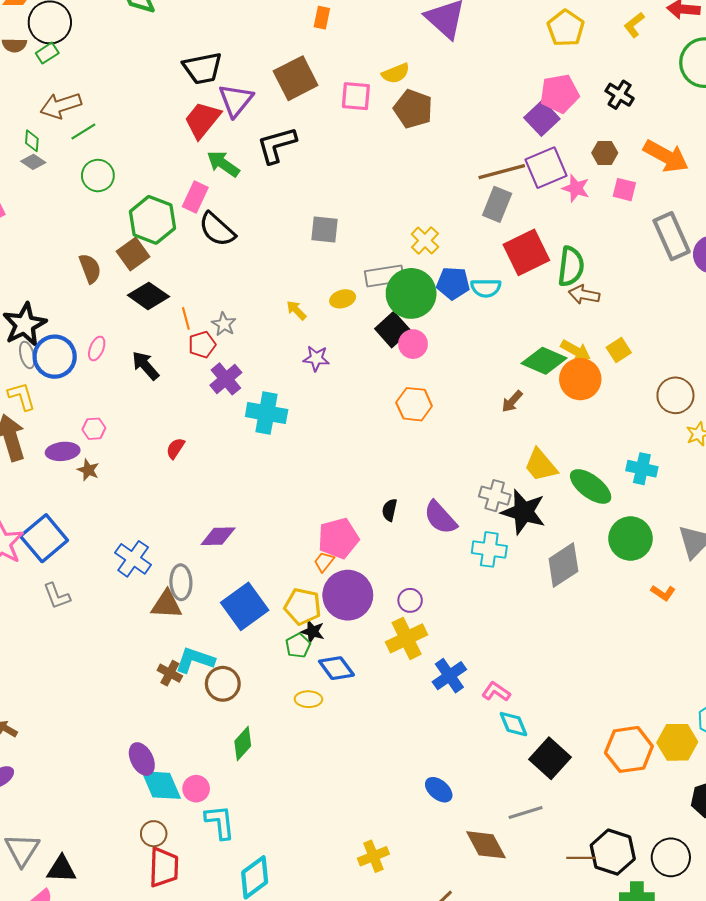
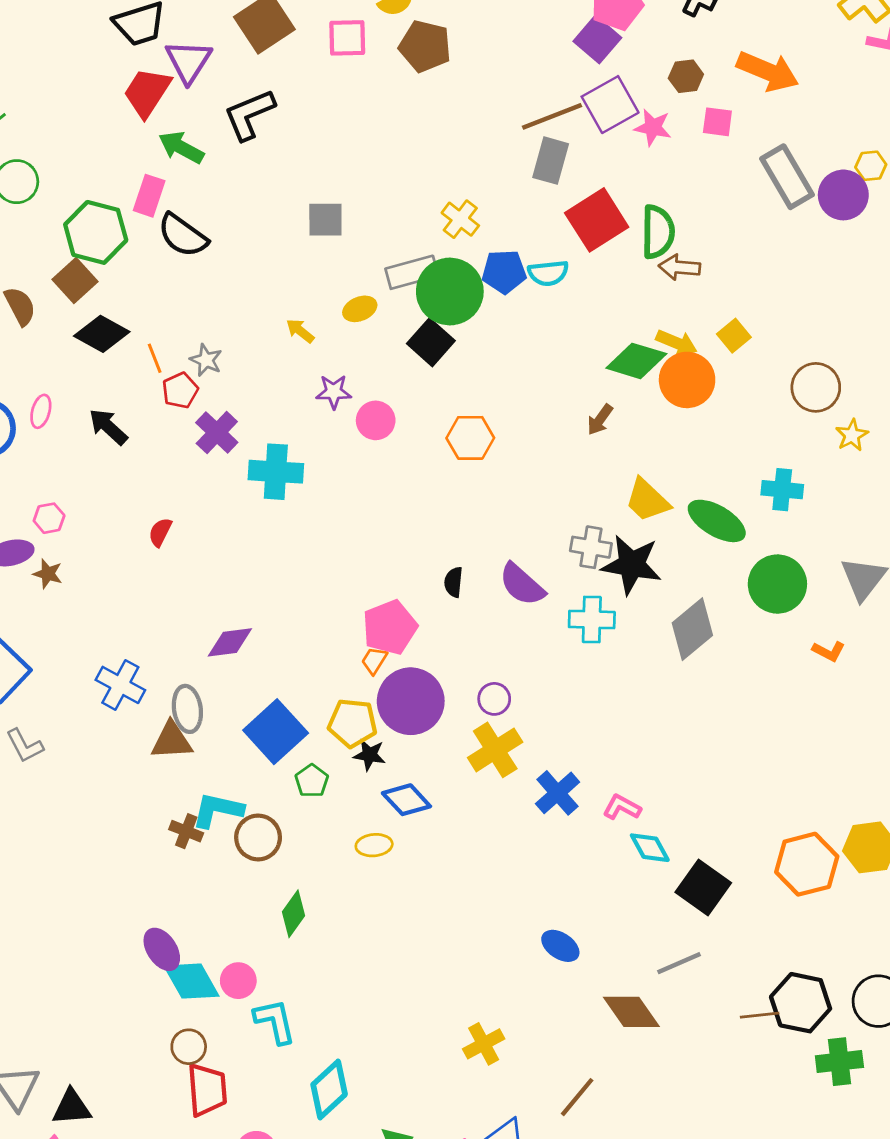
pink circle: (413, 344) -> (376, 420), moved
green pentagon: (298, 646) -> (312, 781), moved

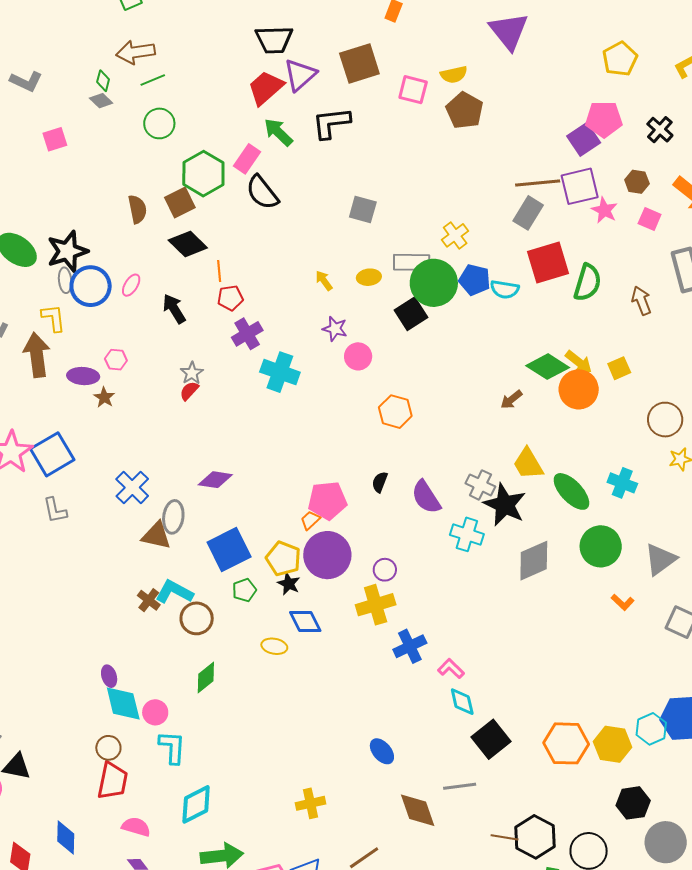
brown arrow: (680, 267) -> (641, 301), moved, turned 48
gray star: (206, 360) -> (192, 373), moved
orange hexagon: (470, 438) -> (395, 412), moved
purple ellipse: (162, 949) -> (109, 676), size x0.7

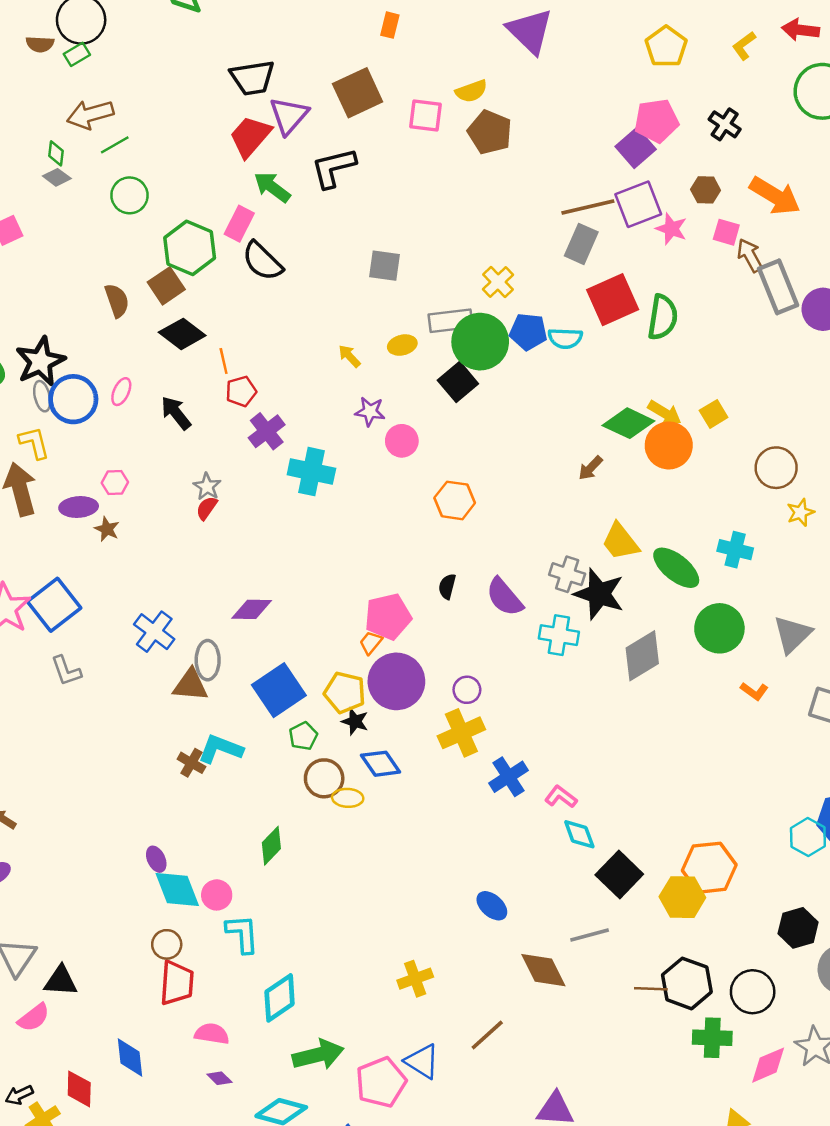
brown arrow: (641, 301) -> (750, 255), moved
brown circle: (197, 618) -> (324, 778), moved
yellow hexagon: (613, 744) -> (682, 897), moved

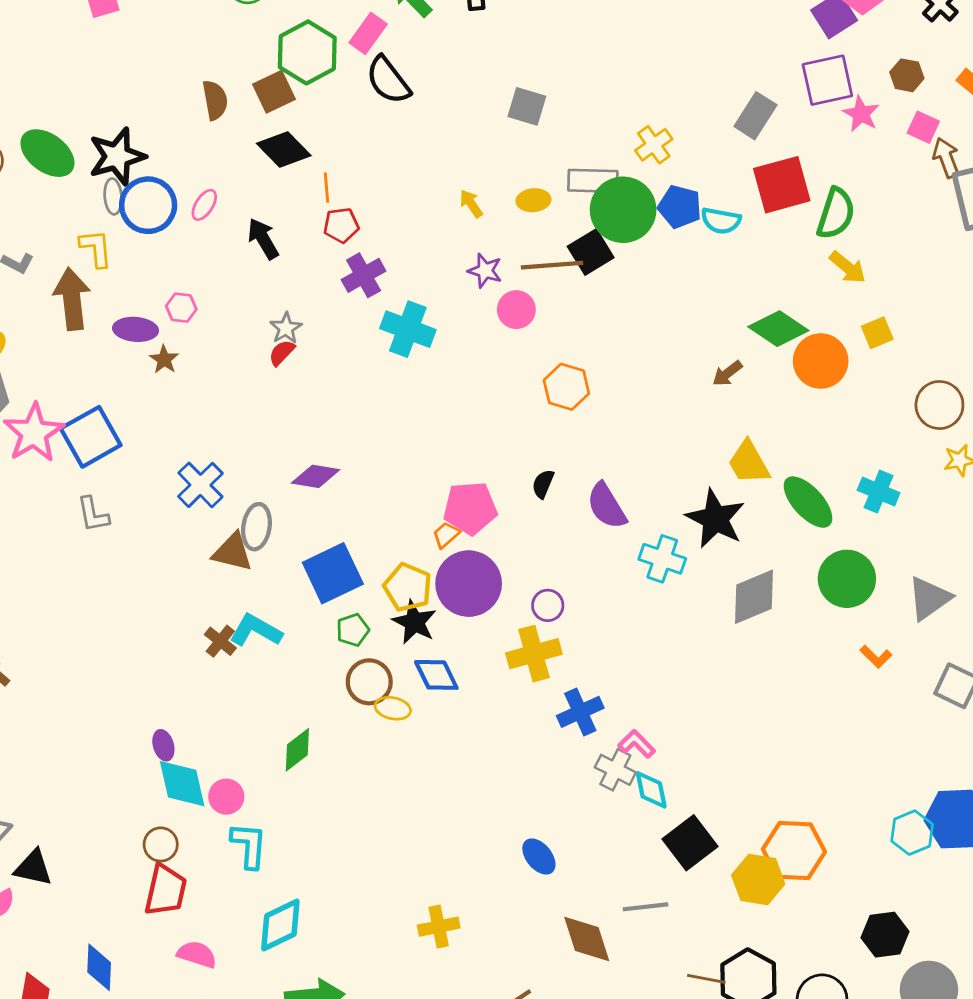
brown line: (588, 207) -> (552, 265), moved
yellow arrow: (665, 413) -> (848, 267), moved
gray cross: (567, 574) -> (615, 770), moved
black star: (355, 721) -> (414, 622), size x1.4

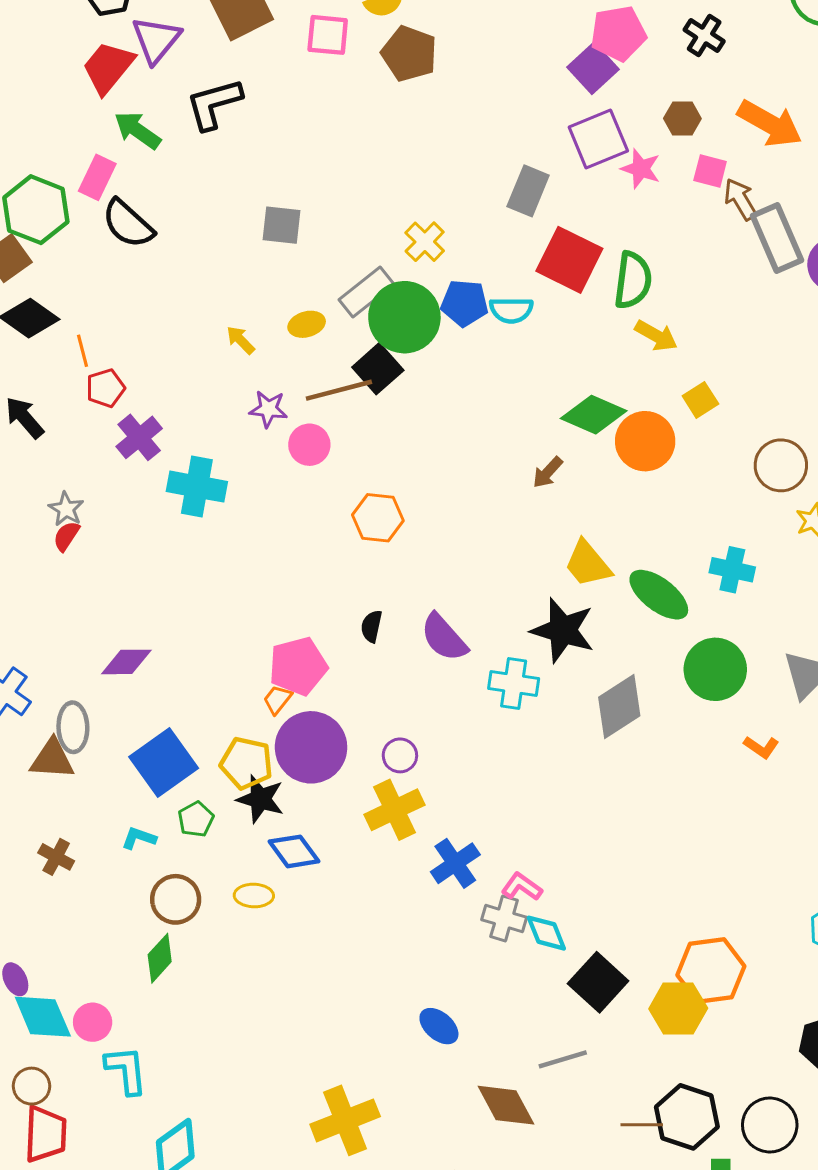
gray rectangle: (593, 181) -> (366, 292), turned -30
red square: (782, 185) -> (569, 260), turned -38
cyan L-shape: (256, 630) -> (139, 838), moved, size x0.6
brown circle: (369, 682) -> (176, 899), moved
yellow cross: (439, 927) -> (345, 1120), size x1.5

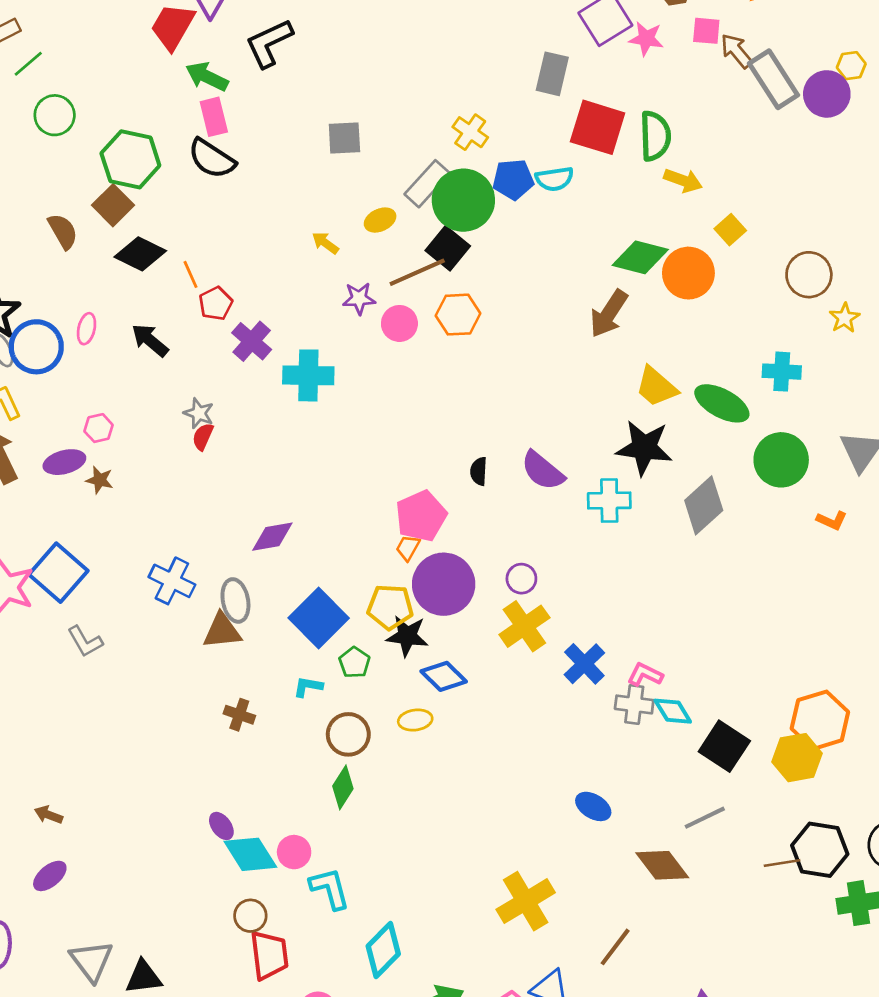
pink rectangle: (97, 177) -> (214, 117), moved, turned -30
brown arrow: (548, 472) -> (609, 314), size x1.6
orange hexagon: (378, 518) -> (458, 315), moved

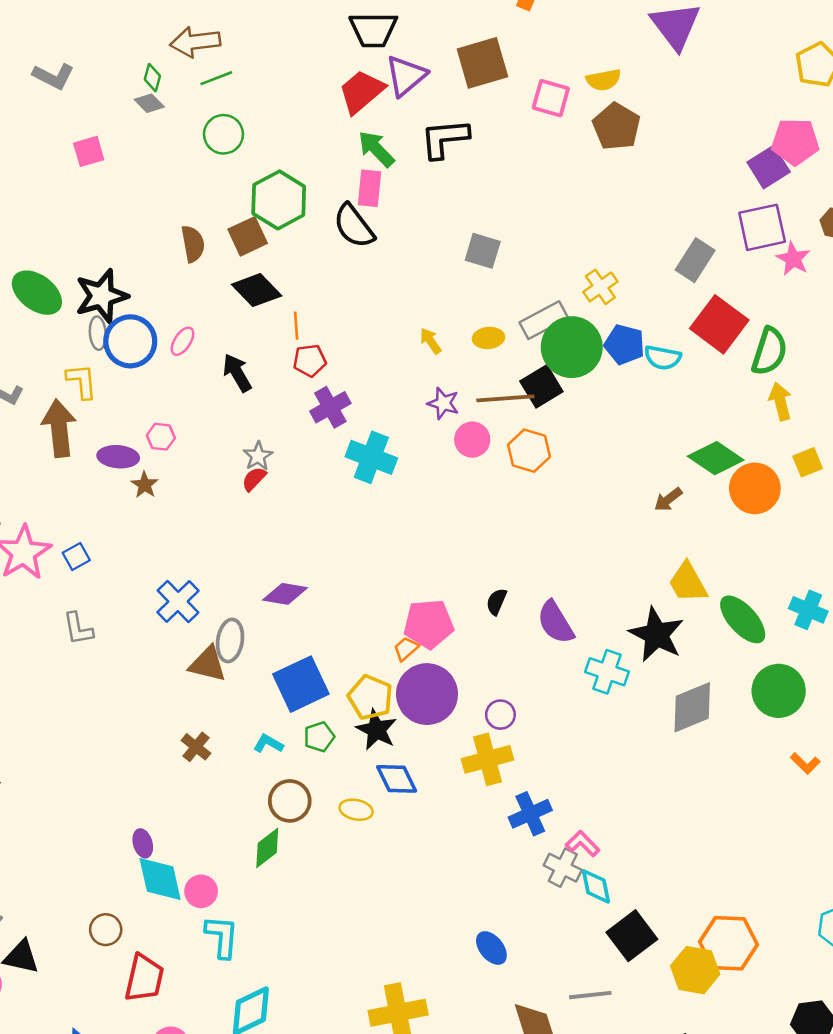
yellow arrow: (683, 180) -> (780, 401), turned -144
brown arrow: (609, 314) -> (668, 500), size x0.6
blue square: (58, 573) -> (76, 556), size x0.5
brown circle: (250, 916) -> (106, 930), moved

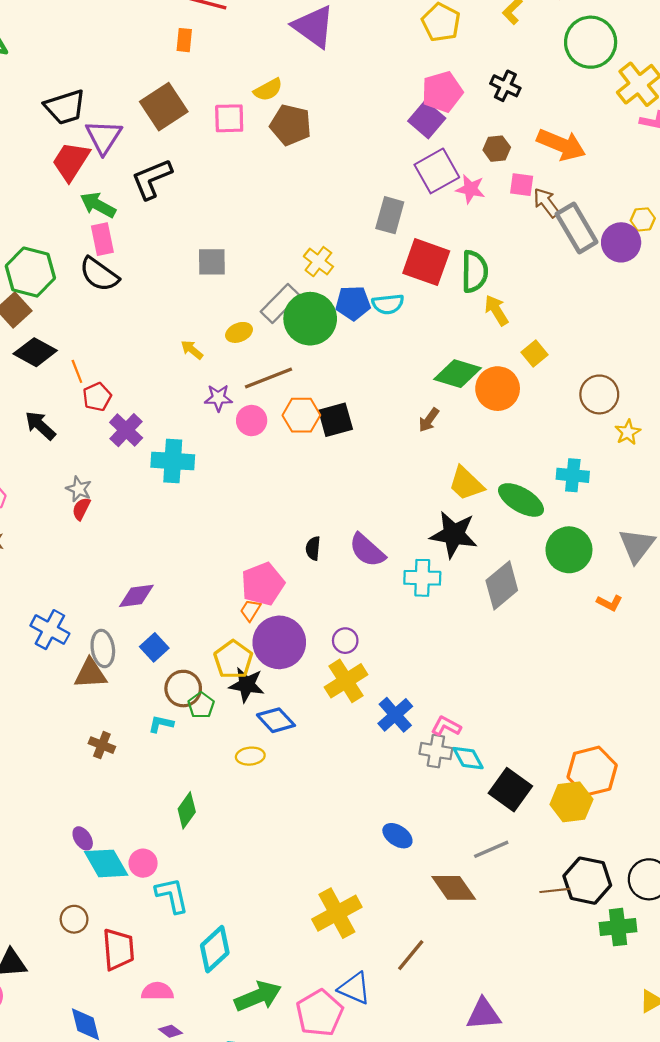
black square: (541, 386) -> (336, 420), moved, turned 33
blue square: (301, 684) -> (154, 647), moved, size x0.6
yellow pentagon: (370, 697) -> (233, 660), turned 30
brown circle: (290, 801) -> (183, 689), moved

